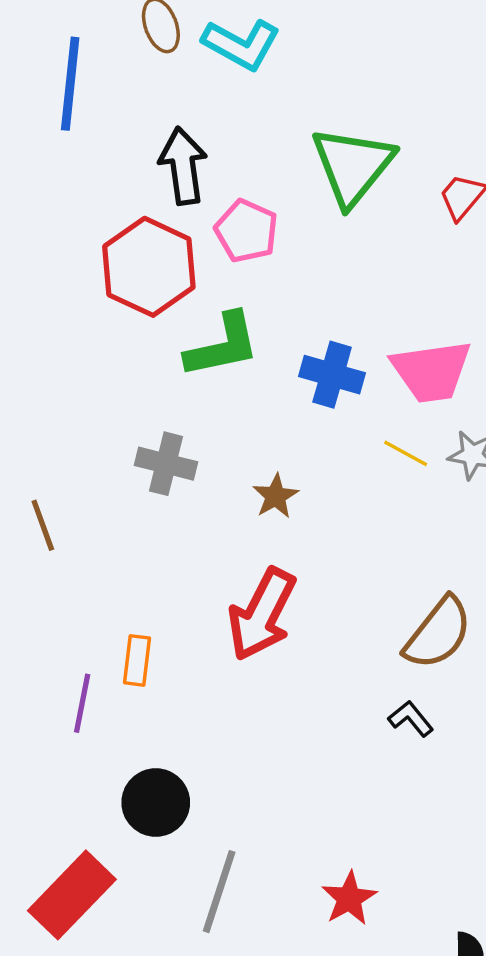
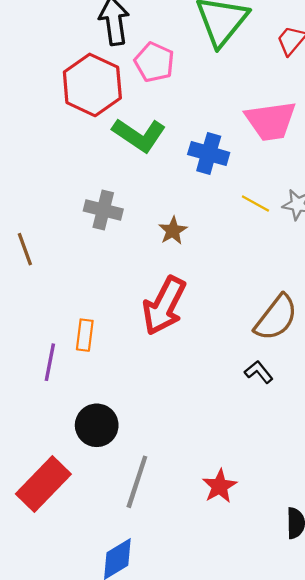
green L-shape: (222, 346) -> (139, 135), turned 46
pink trapezoid: (431, 371) -> (271, 121), moved

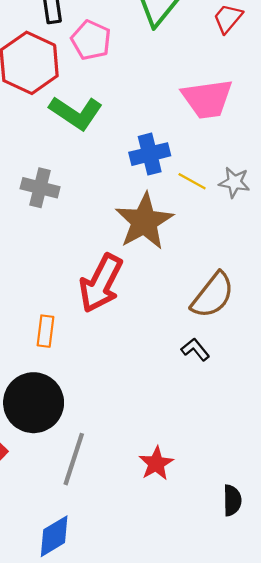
blue cross: (209, 153) -> (150, 154), moved, turned -30
brown star: (173, 231) -> (144, 221), moved, size x2.0
orange rectangle: (85, 335) -> (45, 331), moved
black circle: (97, 425) -> (34, 403), size x1.4

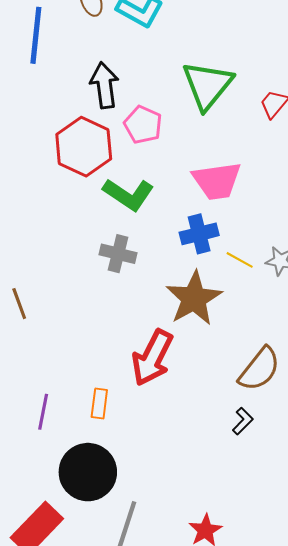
pink trapezoid: (207, 99) -> (217, 181), moved
gray cross: (40, 188) -> (118, 254), moved
black L-shape: (195, 349) -> (243, 421), turned 84

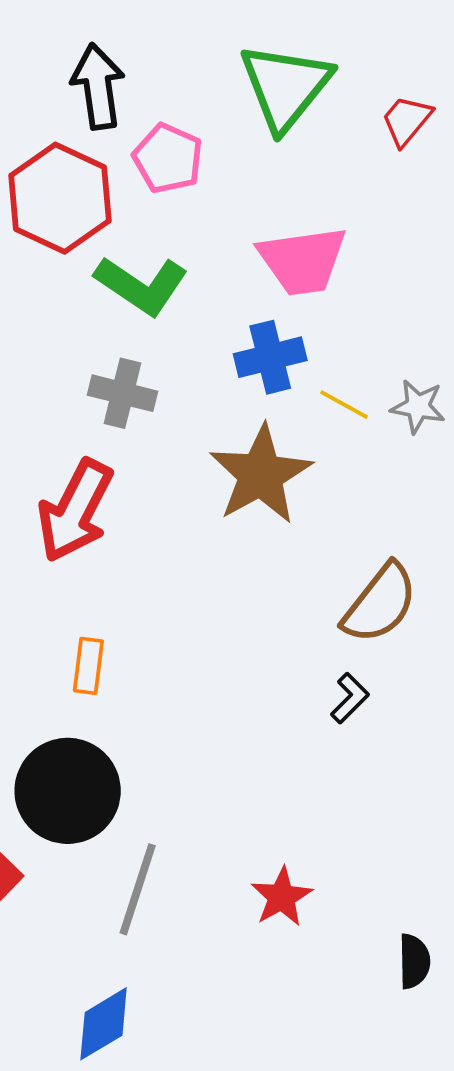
red arrow: (152, 358) -> (75, 511), moved

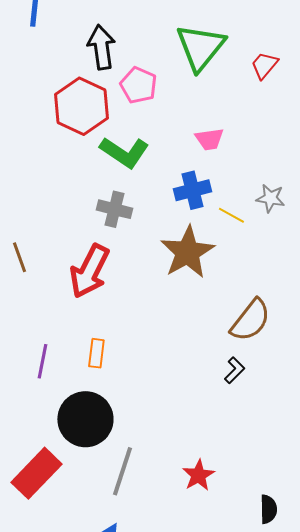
pink trapezoid: (302, 261) -> (209, 139), size x0.6
gray star: (418, 406) -> (270, 198), moved

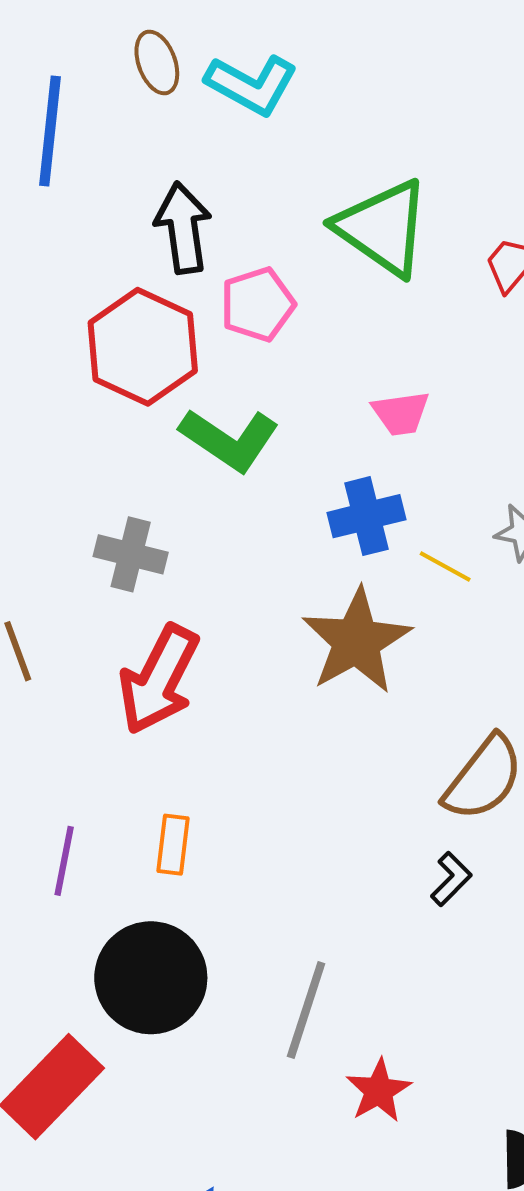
green triangle: (200, 47) -> (383, 228), turned -34
pink pentagon: (138, 85) -> (258, 304), turned 30
gray cross: (114, 209) -> (131, 554), moved
gray line: (122, 471) -> (306, 1010), moved

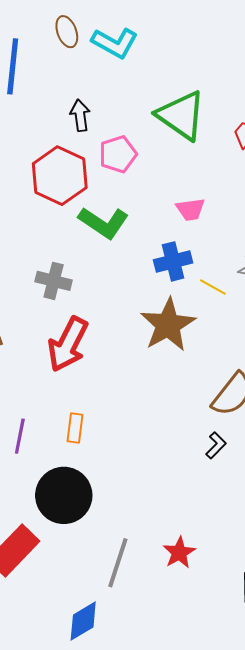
black arrow: (183, 228) -> (80, 115), size x0.7
gray line: (306, 1010) -> (118, 563), moved

